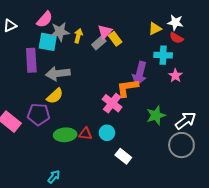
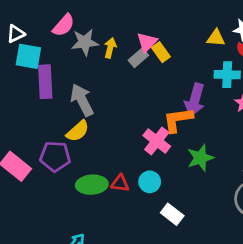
yellow triangle: (155, 29) -> (216, 38), turned 32
cyan square: (48, 42) -> (28, 56), moved
gray arrow: (58, 74) -> (82, 100), turned 70
green star: (156, 115) -> (200, 158), moved

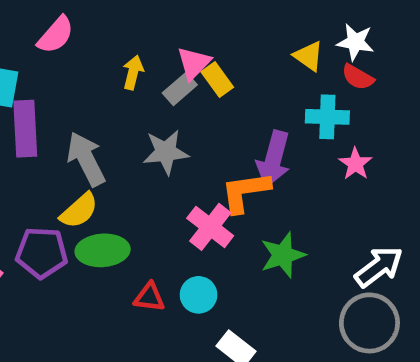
yellow triangle: (216, 38) -> (309, 56), turned 30
gray star: (85, 42) -> (166, 152), moved
green ellipse: (92, 185) -> (103, 250), moved

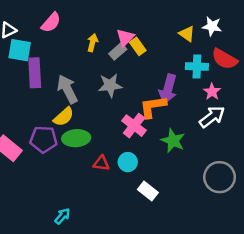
red semicircle: (358, 77) -> (225, 59), moved, size x1.5
green star: (283, 255) -> (173, 141), turned -30
white arrow: (379, 267) -> (212, 117), moved

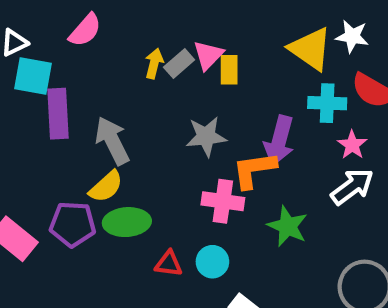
yellow triangle: (187, 34) -> (310, 49), size x1.6
yellow rectangle: (138, 46) -> (229, 70), turned 36
gray rectangle: (118, 51) -> (179, 64), moved
gray star: (110, 85) -> (206, 137), moved
pink cross: (134, 126) -> (223, 201), turned -30

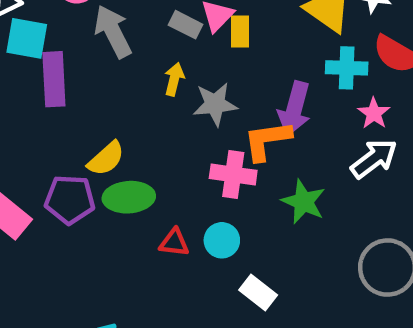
yellow arrow: (154, 64) -> (174, 79), moved
gray rectangle: (179, 64) -> (186, 25), turned 68
gray arrow: (112, 141) -> (113, 32), moved

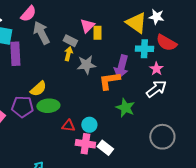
gray rectangle: (186, 25) -> (70, 41), moved
pink cross: (233, 174) -> (85, 144), moved

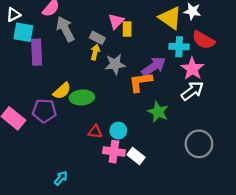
purple arrow: (121, 67) -> (154, 67), turned -140
pink star: (156, 69) -> (192, 69), size x1.5
green ellipse: (48, 106) -> (82, 97), moved

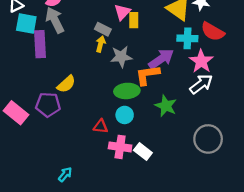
gray arrow: (65, 29) -> (55, 20), moved
green ellipse: (82, 97) -> (127, 91), moved
cyan circle: (118, 131) -> (125, 115), moved

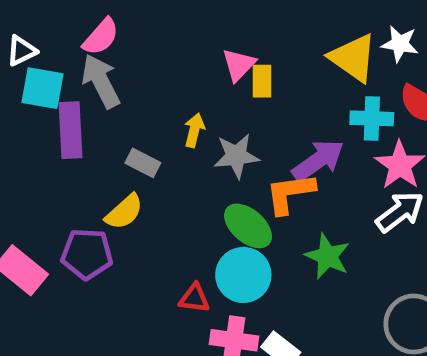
gray rectangle: (103, 29) -> (143, 163), moved
green ellipse: (127, 91) -> (248, 226), turned 45
cyan circle: (125, 115) -> (243, 275), size x1.5

